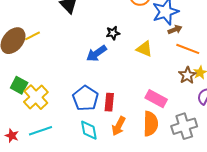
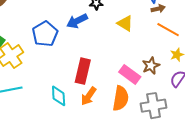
brown star: (187, 75) -> (151, 66), moved
blue pentagon: (86, 98) -> (45, 34), moved
red rectangle: (109, 102) -> (83, 71), size x1.4

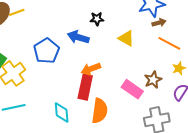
blue arrow: (77, 21) -> (78, 37), turned 45
orange arrow: (89, 96) -> (91, 69), moved, turned 36
orange semicircle: (121, 98) -> (100, 111), moved

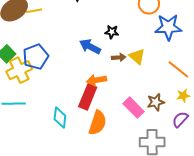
brown arrow: (159, 23) -> (119, 57), moved
blue pentagon: (46, 51) -> (36, 57), moved

